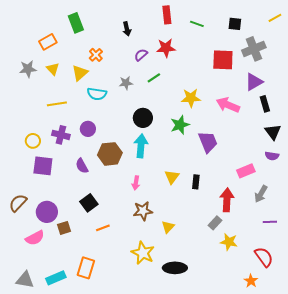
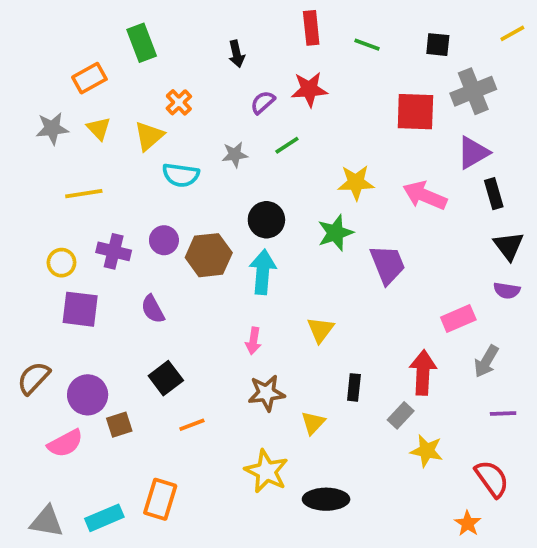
yellow line: (57, 104) -> (84, 194), moved
brown hexagon: (110, 154) -> (209, 255), moved
black rectangle: (196, 182) -> (354, 387), moved

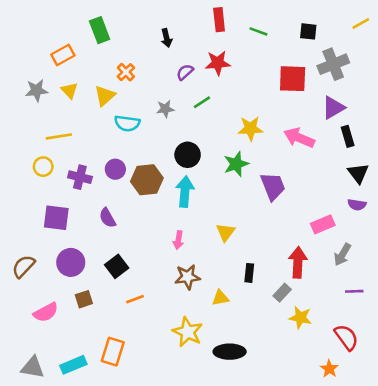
yellow circle: (61, 263) -> (43, 167), moved
purple circle: (88, 395) -> (71, 262), moved
yellow triangle: (313, 423) -> (220, 298), turned 36

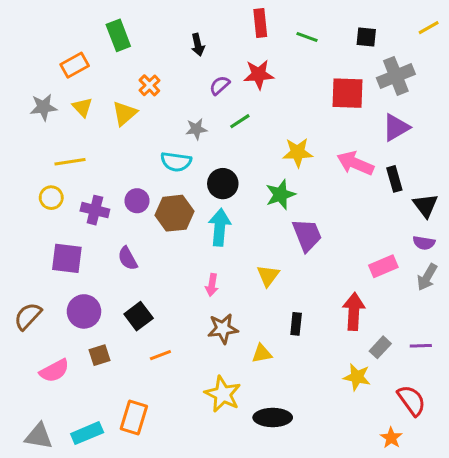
cyan semicircle: (127, 123) -> (176, 162), moved
black rectangle: (348, 136) -> (394, 179), moved
purple trapezoid: (273, 186) -> (307, 235), moved
gray arrow: (342, 255) -> (427, 277), moved
gray rectangle: (282, 293) -> (380, 347), moved

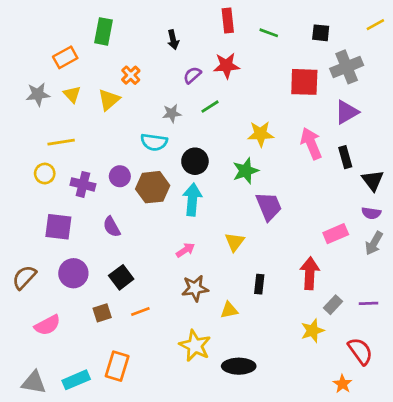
green rectangle: (118, 35) -> (103, 31), turned 32
pink arrow: (355, 163) -> (311, 143), turned 44
pink arrow: (212, 285) -> (185, 250), turned -132
brown square: (100, 355) -> (102, 313), moved
yellow star: (357, 377) -> (312, 331), turned -30

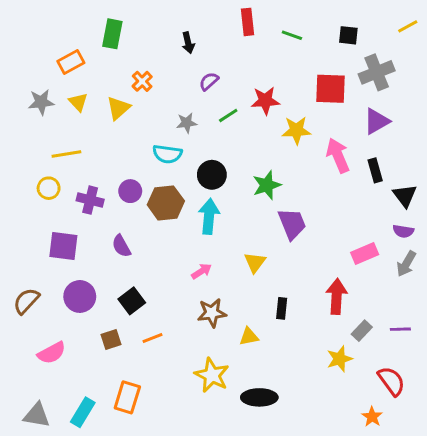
red star: (226, 66) -> (265, 101), moved
yellow star: (261, 134) -> (296, 130), moved
cyan rectangle: (76, 380) -> (83, 412), turned -36

